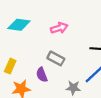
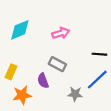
cyan diamond: (19, 25) -> (20, 30), turned -30

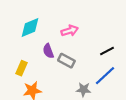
black line: (99, 54) -> (107, 51), turned -32
purple semicircle: (43, 81) -> (48, 51), moved

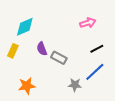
pink arrow: (70, 31) -> (88, 23), moved
yellow rectangle: (22, 68) -> (13, 51), moved

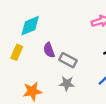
gray star: (75, 85) -> (67, 84), moved

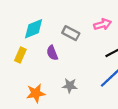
gray rectangle: (68, 60) -> (71, 33), moved

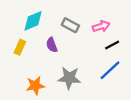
pink arrow: (103, 24) -> (101, 26), moved
gray star: (70, 86) -> (69, 78), size x1.5

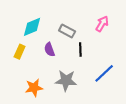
pink arrow: (101, 26) -> (102, 24), moved, turned -42
black line: (112, 45) -> (80, 50), moved, turned -64

